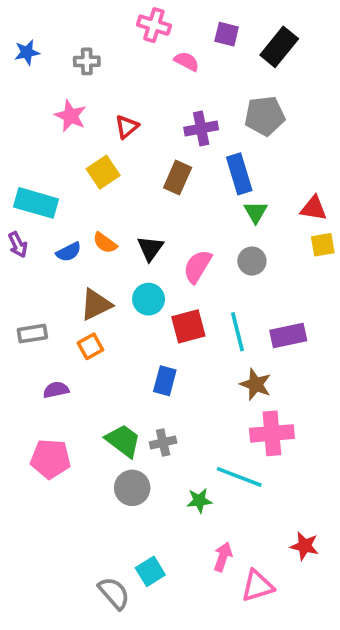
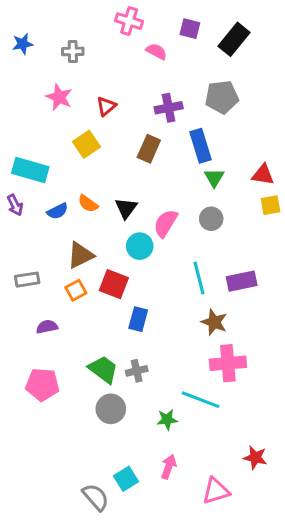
cyan circle: (149, 299) -> (140, 246), moved
red square: (188, 326) -> (114, 284), moved, turned 36
pink arrow: (223, 557) -> (169, 467), moved

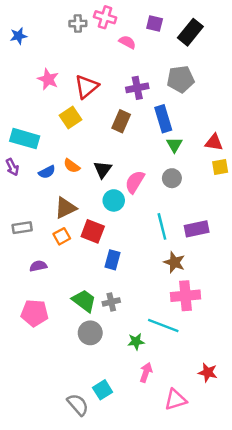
gray cross: (73, 51) -> (78, 24), moved
red triangle: (106, 106) -> (87, 87), size x1.5
pink arrow: (169, 467) -> (146, 372), moved

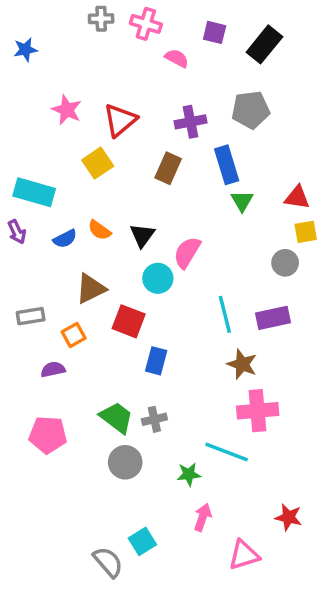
gray cross: (78, 24) -> (101, 19), moved
gray circle: (172, 178) -> (285, 263), moved
orange square: (62, 236) -> (74, 335), moved

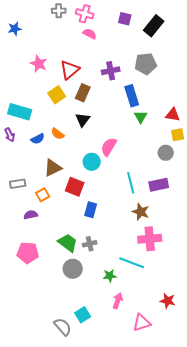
pink semicircle: (177, 58) -> (90, 34), moved
brown rectangle: (168, 168) -> (83, 93), moved
black triangle: (142, 235) -> (83, 120), moved

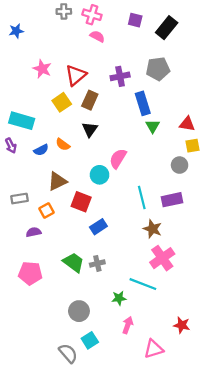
blue rectangle: (91, 210) -> (98, 227), turned 42
pink cross: (150, 239) -> (162, 258), turned -30
gray circle: (73, 269) -> (79, 311), moved

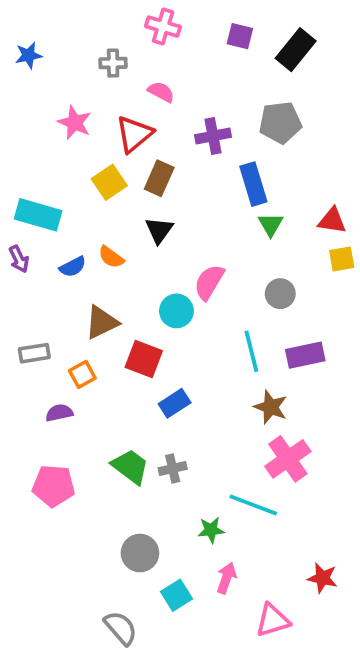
gray cross: (64, 11) -> (113, 63), moved
pink semicircle: (97, 36) -> (161, 92), moved
gray circle: (180, 165) -> (280, 294), moved
cyan square: (90, 340) -> (176, 595), moved

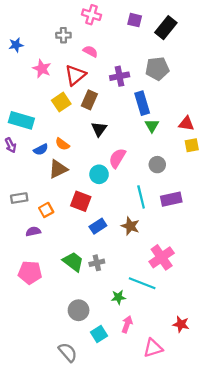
blue star: (29, 55) -> (16, 45), moved
black triangle: (159, 230) -> (99, 129), moved
brown triangle: (102, 322) -> (58, 169), moved
brown star: (271, 407) -> (130, 226), moved

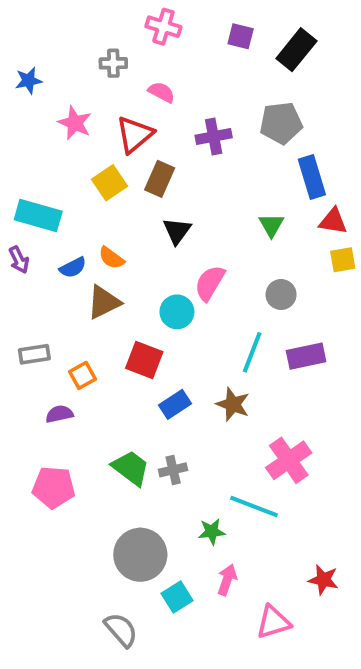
blue rectangle: (142, 103) -> (312, 177), moved
cyan line: (141, 197) -> (252, 352), turned 35
gray circle: (79, 310) -> (140, 555), size x1.4

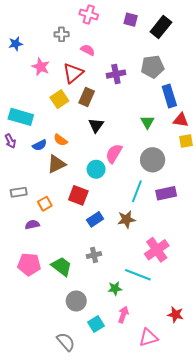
gray circle: (281, 295) -> (153, 160), size x1.5
brown star: (233, 404) -> (126, 219), turned -30
green trapezoid: (131, 468) -> (62, 266), moved
gray circle: (140, 555) -> (76, 301), size x0.7

